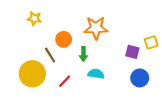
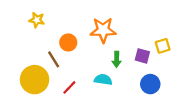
green arrow: (83, 54) -> (117, 59), moved

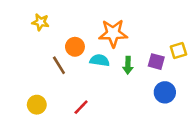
yellow circle: (35, 80) -> (37, 105), moved, size x0.6
cyan semicircle: (103, 80) -> (100, 60), moved
red line: (69, 87) -> (81, 107), moved

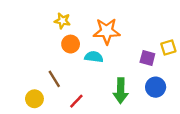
yellow star: (40, 22) -> (62, 21), moved
brown line: (59, 65) -> (54, 79), moved
green arrow: (128, 65) -> (121, 91), moved, size x1.5

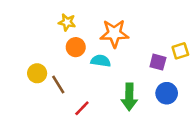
yellow circle: (34, 99) -> (37, 73), moved

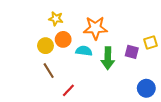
yellow circle: (37, 73) -> (45, 46), moved
blue circle: (167, 93) -> (146, 88), moved
green arrow: (129, 97) -> (108, 58), moved

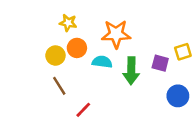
blue circle: (146, 88) -> (178, 96), moved

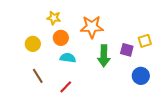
yellow circle: (55, 56) -> (33, 44), moved
cyan semicircle: (102, 62) -> (68, 58), moved
brown line: (59, 86) -> (38, 76), moved

